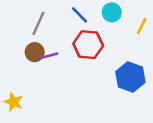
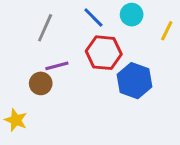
brown circle: (35, 52) -> (41, 83), moved
blue hexagon: (130, 77) -> (135, 81), moved

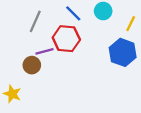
red hexagon: (104, 53) -> (66, 39), moved
blue hexagon: (135, 81) -> (123, 52), moved

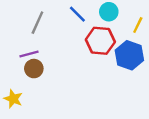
red hexagon: (66, 39) -> (100, 41), moved
purple line: (44, 51) -> (29, 54), moved

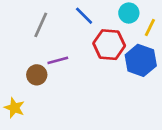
cyan circle: (109, 12) -> (129, 13), moved
purple line: (29, 54) -> (58, 60), moved

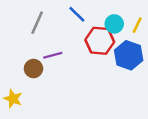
cyan circle: (129, 13) -> (114, 24), moved

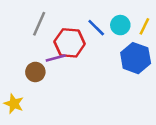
blue line: (77, 14) -> (96, 28), moved
red hexagon: (100, 41) -> (70, 43), moved

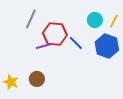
blue line: (96, 28) -> (76, 43), moved
brown circle: (35, 72) -> (37, 79), moved

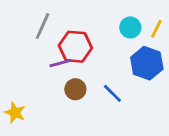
blue line: (76, 43) -> (112, 93), moved
brown circle: (37, 79) -> (75, 89), moved

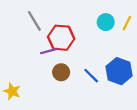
gray line: (42, 26) -> (34, 21), turned -55
blue hexagon: (147, 63) -> (119, 71), moved

